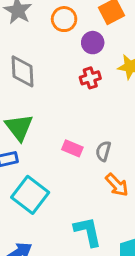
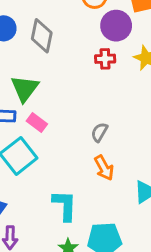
purple circle: (93, 43) -> (116, 26), size x1.4
pink rectangle: (72, 148) -> (37, 122), moved

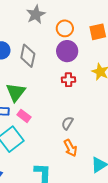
purple circle: (116, 26) -> (67, 51), moved
red cross: (105, 59) -> (69, 80), moved

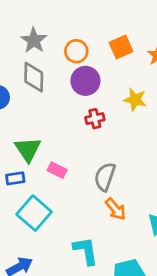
gray diamond: (28, 56) -> (34, 77), moved
pink rectangle: (24, 116) -> (57, 170), moved
gray semicircle: (67, 123) -> (105, 177), size x1.5

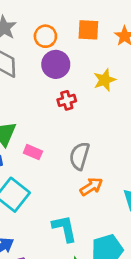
orange square: (121, 47) -> (88, 30), turned 30
yellow star: (135, 100) -> (105, 80), turned -30
orange arrow: (116, 209) -> (91, 187), turned -80

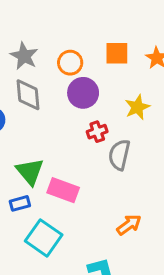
pink rectangle: (33, 152) -> (63, 190), size x1.5
gray semicircle: (79, 156) -> (119, 155), moved

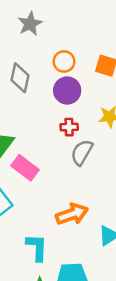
gray star: (24, 56) -> (30, 24), moved
orange arrow: (129, 225) -> (72, 214), size x1.4

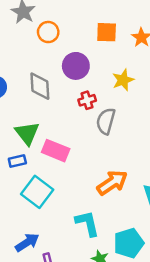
orange circle: (64, 62) -> (48, 32), moved
gray diamond: (20, 78) -> (40, 86), moved

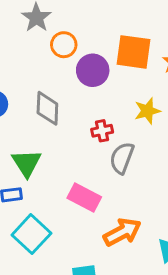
orange square: (107, 32) -> (133, 52), size x1.4
purple circle: (76, 66) -> (93, 70), moved
pink rectangle: (56, 151) -> (84, 197), moved

